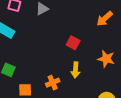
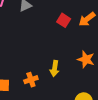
red square: (73, 43) -> (64, 20), moved

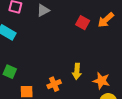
orange star: (86, 59) -> (101, 81), moved

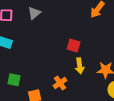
red square: (83, 23) -> (74, 46), moved

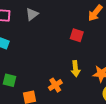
red square: (74, 46) -> (77, 35), moved

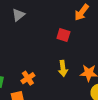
orange cross: (55, 85) -> (28, 78), moved

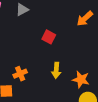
red square: (63, 35) -> (49, 37), moved

